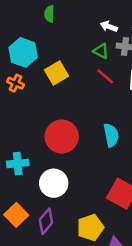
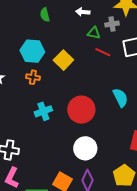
white arrow: (109, 27) -> (83, 12), moved
cyan cross: (18, 163) -> (43, 111), moved

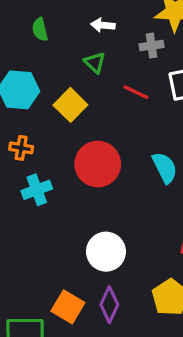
green triangle: (94, 33) -> (95, 63), moved, turned 32
orange cross: (33, 77) -> (21, 148), moved
red circle: (81, 110) -> (98, 164), moved

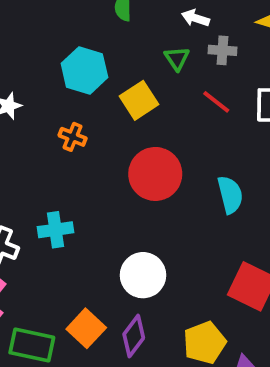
gray cross: (152, 46) -> (223, 50), moved
cyan cross: (37, 190) -> (55, 230), moved

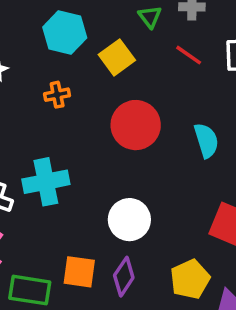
orange cross: (73, 137) -> (57, 95), turned -30
cyan cross: (55, 230) -> (46, 182), size x1.4
orange square: (86, 328) -> (79, 272), turned -32

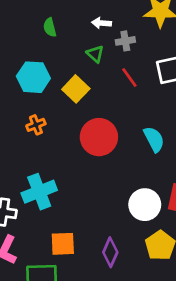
red line: (189, 55) -> (129, 78), turned 30
white circle: (129, 220) -> (145, 205), moved
orange square: (79, 272) -> (63, 244), moved

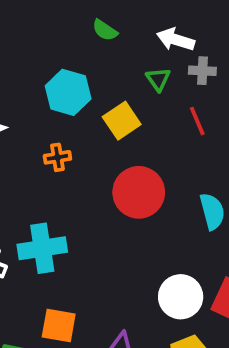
white arrow: (101, 23) -> (176, 40), size x1.4
green semicircle: (50, 27) -> (105, 30), turned -54

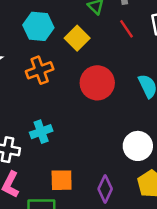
orange cross: (57, 157) -> (40, 70), size x1.5
cyan cross: (42, 248) -> (41, 132), size x0.7

